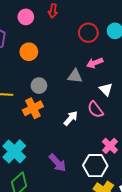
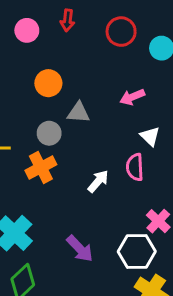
red circle: (88, 33) -> (121, 32), moved
orange circle: (29, 52) -> (48, 83), moved
gray triangle: (75, 76) -> (79, 112), moved
pink semicircle: (95, 110) -> (135, 167), turned 36

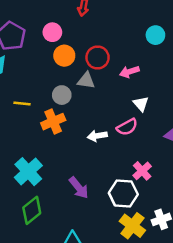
pink circle: (27, 30) -> (52, 32), moved
red circle: (121, 32) -> (98, 57), moved
pink semicircle: (135, 167) -> (127, 127), turned -120
white arrow: (98, 181) -> (97, 136), turned -144

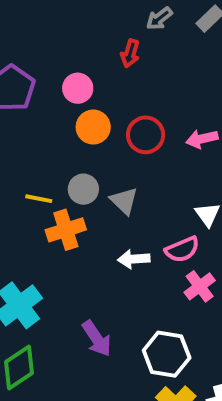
pink arrow: (129, 72) -> (202, 139), moved
gray triangle: (86, 81) -> (124, 201), moved, turned 30
yellow line: (22, 104) -> (39, 199), moved
pink cross: (142, 171) -> (200, 286), moved

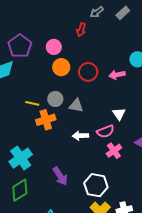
gray triangle: (124, 201) -> (76, 106), turned -35

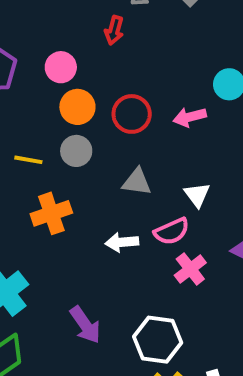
gray circle: (55, 99) -> (76, 151), moved
yellow line: (32, 103) -> (28, 160), moved
gray triangle: (76, 106) -> (137, 182), moved

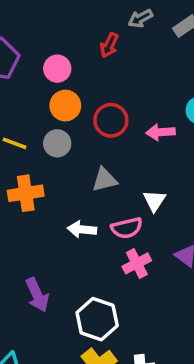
gray triangle: (137, 182) -> (104, 180), turned -32

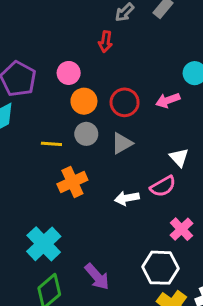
gray triangle: (104, 180) -> (122, 143), moved
pink cross: (137, 263) -> (181, 229), moved
purple arrow: (37, 295) -> (97, 277), moved

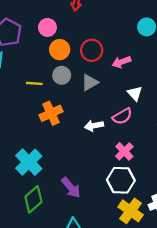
pink arrow: (168, 100) -> (121, 62), moved
pink cross: (181, 229) -> (124, 151), moved

